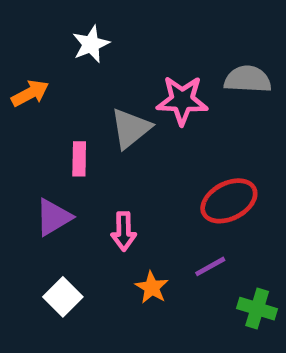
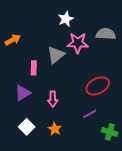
white star: (91, 44) -> (66, 19), moved
orange star: (152, 287) -> (55, 129), moved

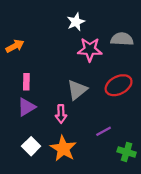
gray triangle: (56, 55) -> (77, 90), moved
pink rectangle: (34, 68) -> (26, 82), moved
red ellipse: (98, 86) -> (119, 85), moved
orange star: (55, 129) -> (63, 149), size x1.6

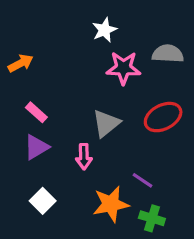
pink rectangle: (26, 82) -> (36, 112), turned -49
purple line: (104, 131) -> (142, 180), turned 63
orange star: (63, 149) -> (111, 204), moved, turned 30
green cross: (127, 152) -> (152, 218), moved

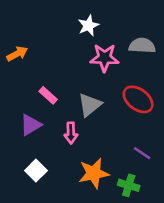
pink rectangle: (36, 112) -> (48, 95), moved
red ellipse: (163, 117) -> (138, 99), turned 64
purple line: (142, 180) -> (142, 153), moved

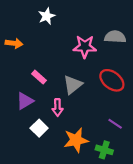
white star: (88, 26) -> (47, 16), moved
orange arrow: (17, 54) -> (14, 43), turned 35
white square: (36, 171) -> (39, 128), moved

